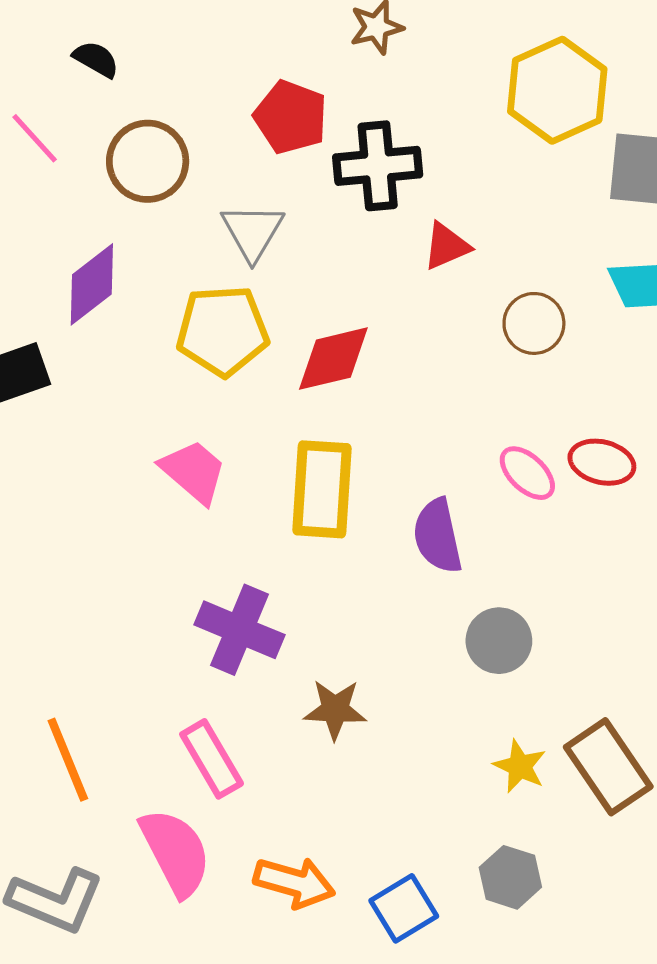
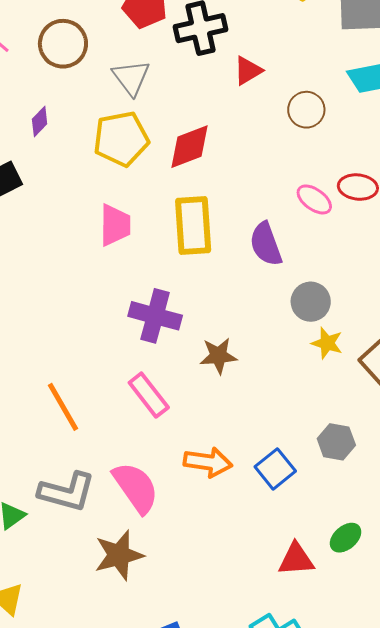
purple diamond: (92, 284) -> (40, 122), size x0.6
pink trapezoid: (193, 472) -> (115, 225), turned 57
yellow star: (520, 766) -> (327, 343), moved
pink semicircle: (175, 852) -> (136, 488), moved

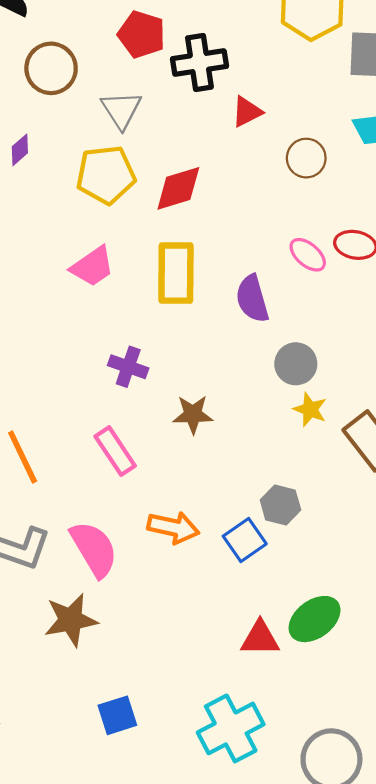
pink trapezoid: (115, 225) -> (92, 267), turned 51
purple cross: (155, 316) -> (128, 367), size x0.7
gray hexagon: (336, 442) -> (280, 505), moved
green ellipse: (346, 538) -> (315, 619), size x1.5

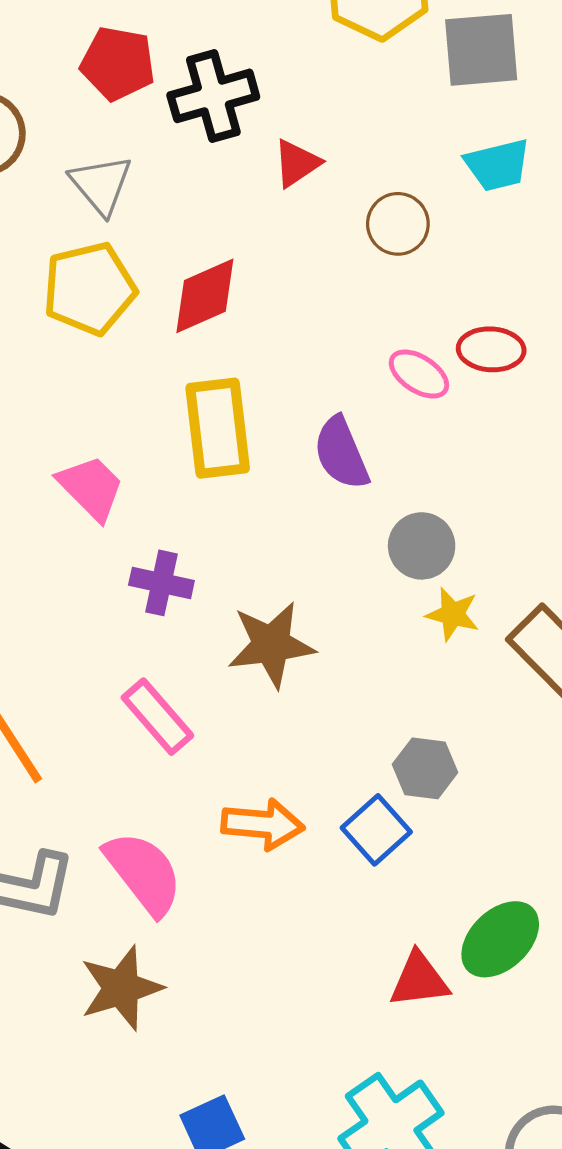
pink trapezoid: (92, 267) -> (91, 488), moved, turned -93
brown star: (193, 414) -> (271, 645), size x1.4

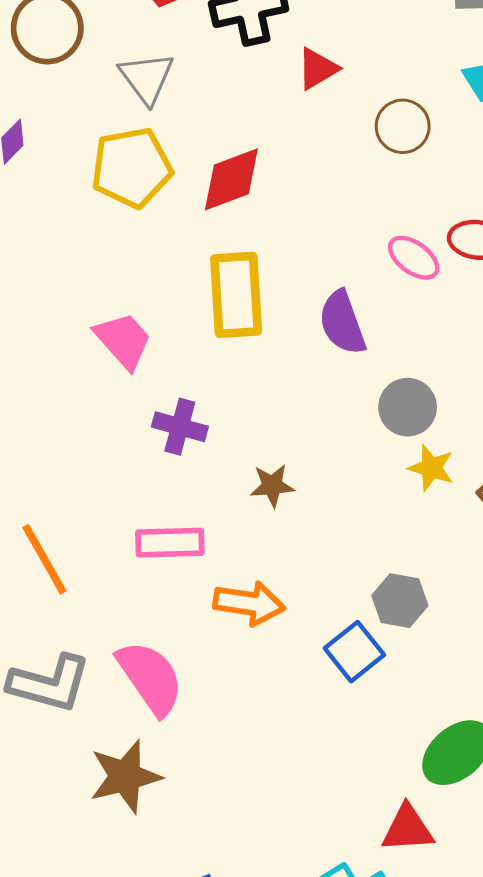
brown star: (271, 645) -> (272, 486), size x0.6
pink rectangle: (157, 717) -> (170, 543), turned -54
orange arrow: (263, 824) -> (249, 603), moved
red triangle: (419, 980) -> (408, 829), moved

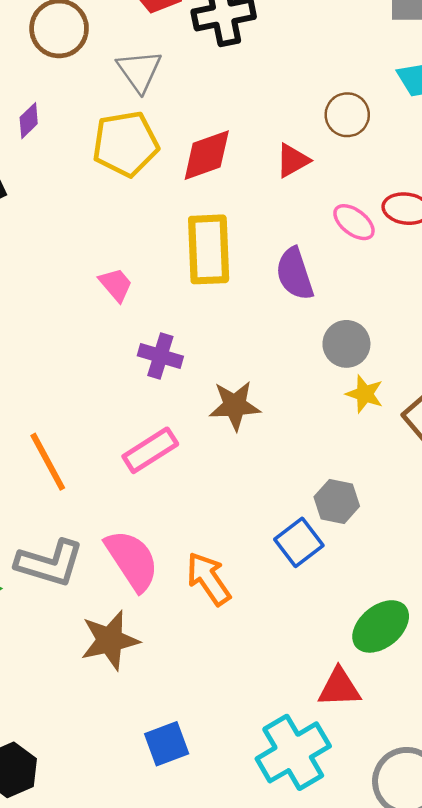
red triangle: (318, 69) -> (293, 160), moved
pink trapezoid: (123, 340) -> (116, 285), size x0.7
brown star: (272, 486) -> (235, 406), size x1.4
pink rectangle: (170, 543) -> (150, 450), turned -32
orange arrow: (249, 603) -> (208, 579), moved, turned -134

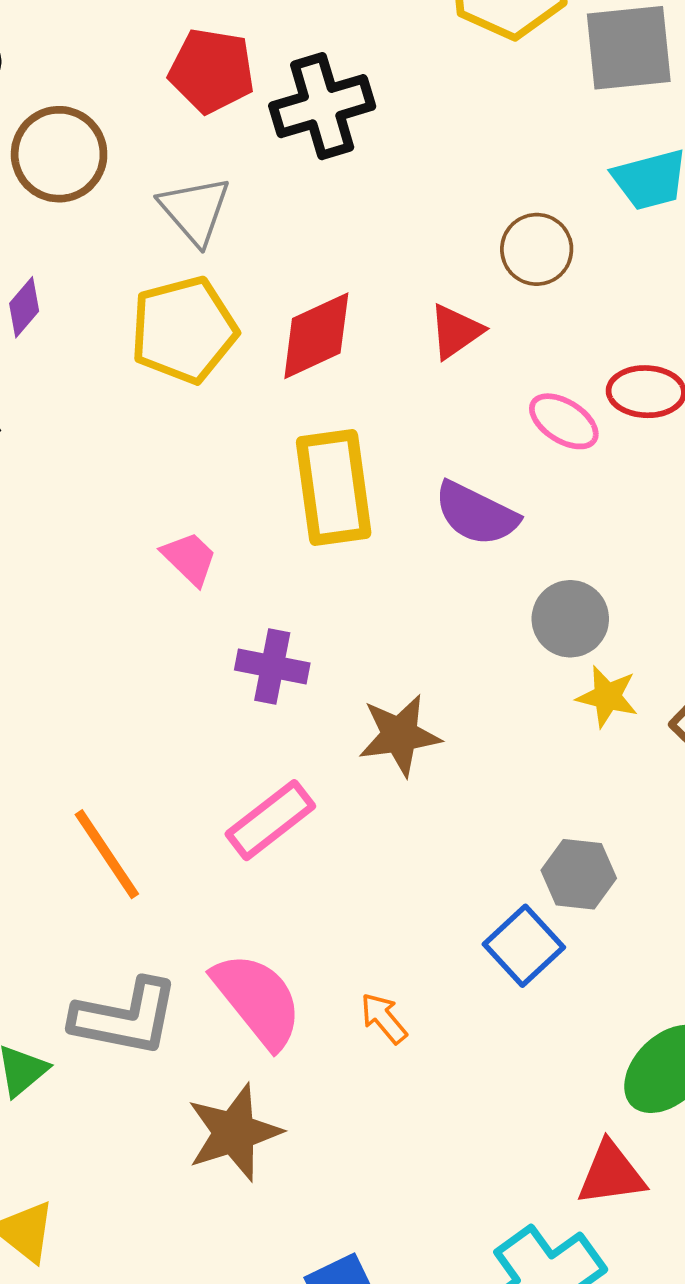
purple semicircle: (295, 274) -> (476, 514), turned -40
orange arrow: (208, 579) -> (384, 1018), size x0.6

